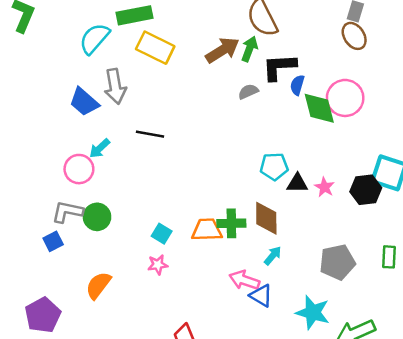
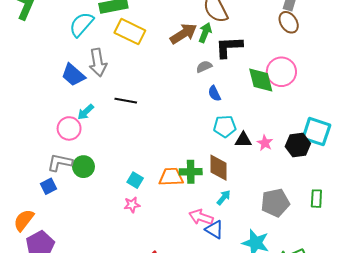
blue semicircle: (297, 85) -> (214, 93), moved, turned -42
orange semicircle: (98, 285) -> (24, 220), moved

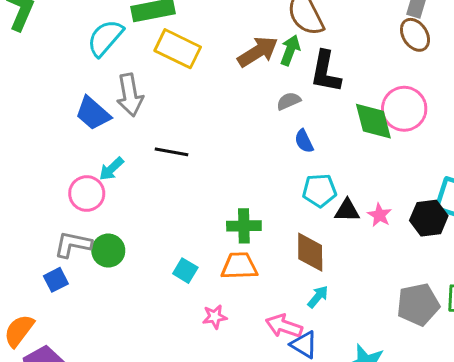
black L-shape: (229, 47) -> (326, 72), turned -76
green cross: (191, 172) -> (244, 226), moved
gray pentagon: (275, 203) -> (418, 304), moved
pink star: (132, 205) -> (215, 317), moved

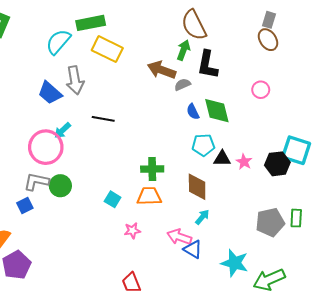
brown arrow: (258, 52) -> (162, 70), moved, turned -128
pink circle: (404, 109) -> (261, 90), size x0.6
green diamond: (373, 121) -> (217, 111), moved
pink circle: (87, 194) -> (46, 147), size x1.4

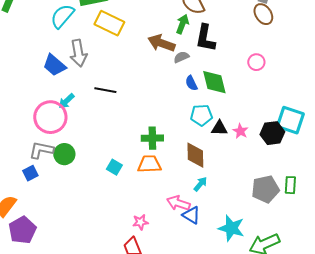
pink star: (132, 231) -> (140, 222), moved

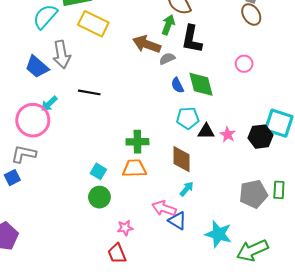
green circle: (64, 154) -> (99, 197), moved

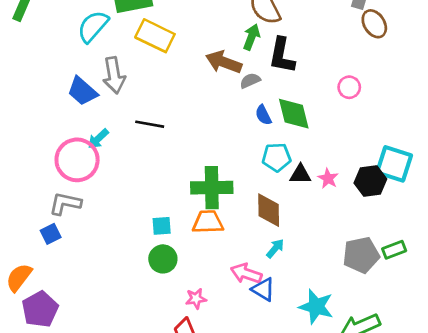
brown ellipse: (251, 15) -> (374, 24), moved
green cross: (137, 142) -> (212, 188), size x1.4
cyan square: (98, 171) -> (162, 226), turned -35
green rectangle: (279, 190) -> (394, 250), turned 66

